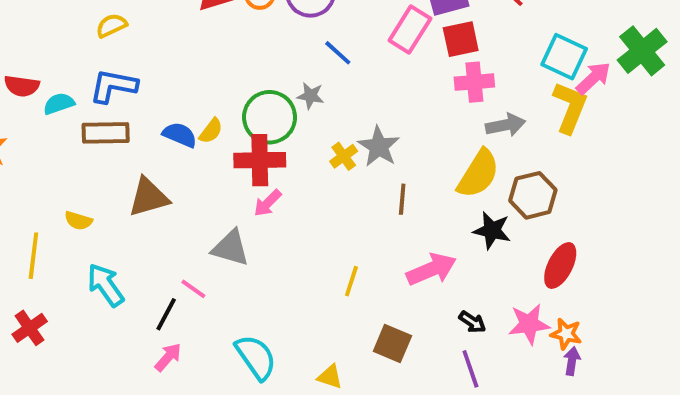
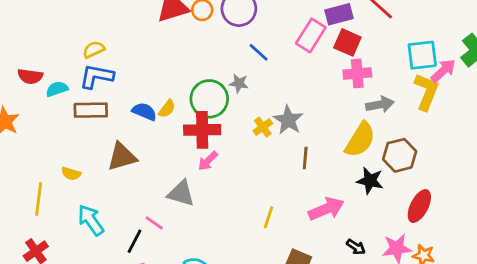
yellow semicircle: (111, 26) -> (94, 50), moved
red square: (461, 39) -> (347, 42), turned 36
cyan square: (564, 57) -> (422, 55), turned -32

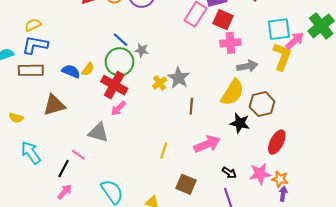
blue line: (259, 52) -> (121, 40), moved
red cross: (202, 130) -> (114, 85), turned 30

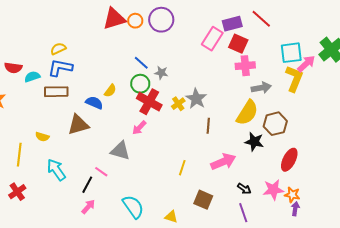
green circle: (120, 62) -> (140, 84), size x0.7
blue semicircle: (71, 71) -> (94, 103), moved
red cross: (114, 85) -> (149, 102), moved

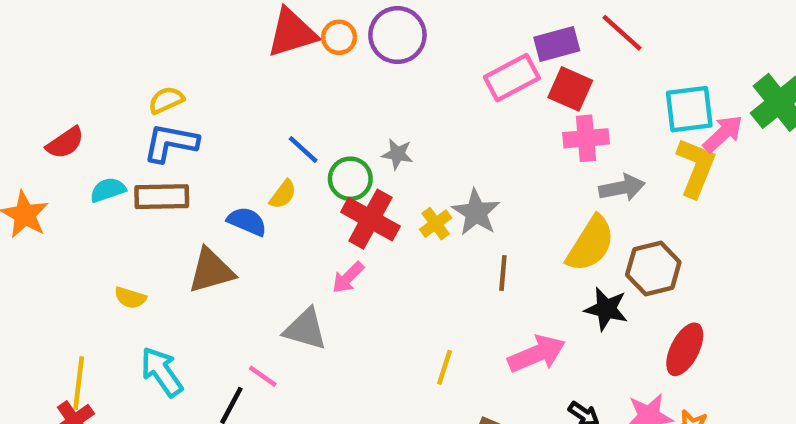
pink rectangle: (212, 39) -> (512, 78), turned 30
blue line: (141, 63) -> (303, 150), moved
red semicircle: (13, 68) -> (65, 143), turned -42
cyan semicircle: (32, 77) -> (108, 190), moved
yellow line: (19, 155) -> (79, 383), moved

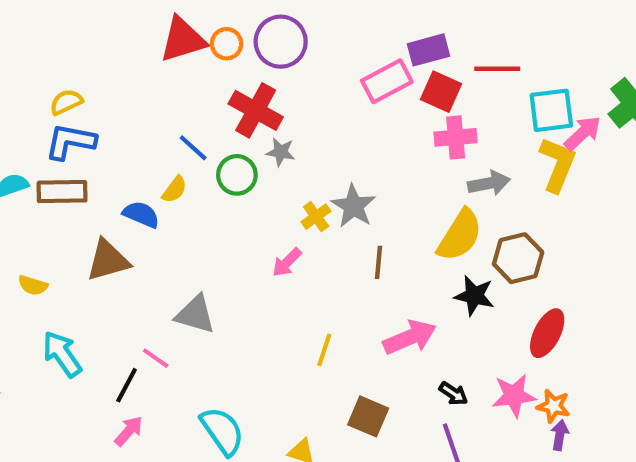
red line: (622, 33) -> (497, 69), moved, turned -42
red cross: (370, 219) -> (256, 110), moved
pink arrow: (348, 277) -> (287, 262), moved

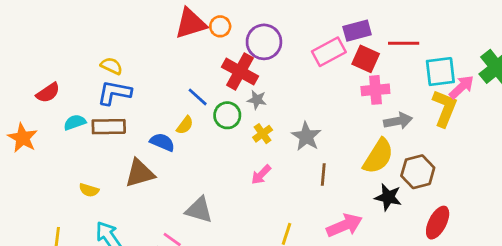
purple circle: (281, 42) -> (264, 42), moved
yellow semicircle: (66, 102) -> (112, 66), turned 50
yellow cross: (316, 217) -> (263, 134), moved

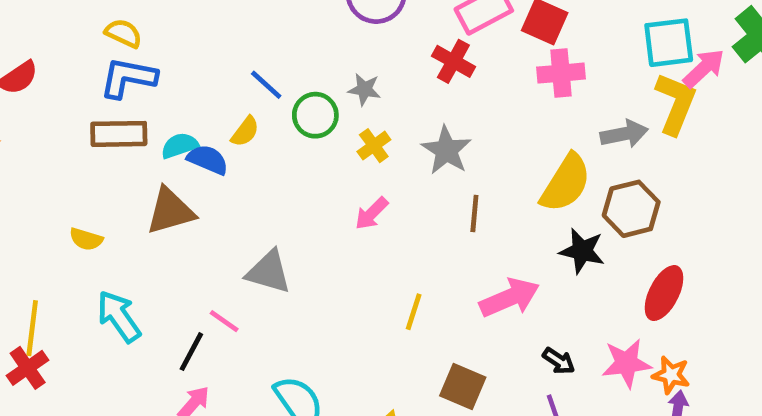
red cross: (240, 72) -> (453, 61), moved, size x0.7
gray arrow: (398, 121) -> (624, 134), moved
cyan semicircle: (75, 122) -> (180, 146), moved

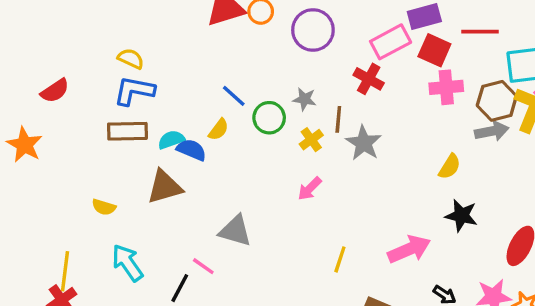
yellow semicircle: (566, 183) -> (450, 167), size x0.6
brown hexagon: (631, 209) -> (497, 101), moved
brown line: (474, 213) -> (338, 119), moved

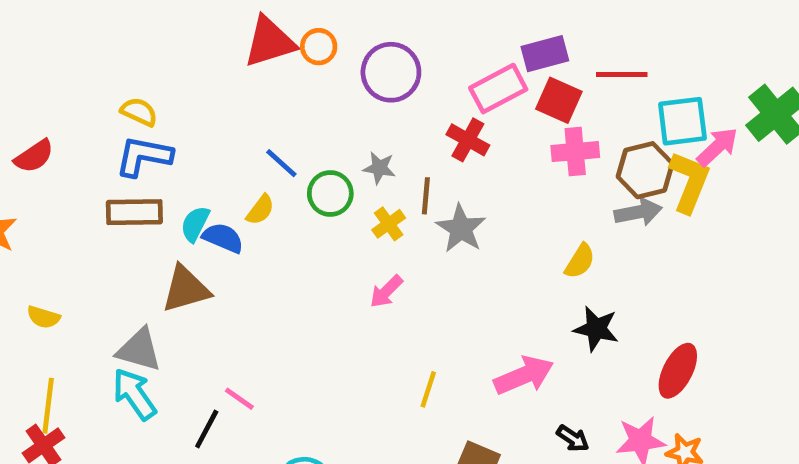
cyan semicircle: (171, 140) -> (195, 224), turned -44
yellow semicircle: (104, 207) -> (43, 317), moved
gray triangle: (235, 231) -> (139, 350), moved

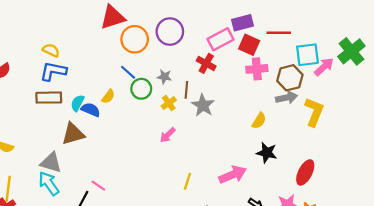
orange circle: (319, 47) -> (135, 39), moved, size x1.6
blue line: (281, 163) -> (128, 72), moved
yellow L-shape: (689, 182) -> (314, 112), moved

